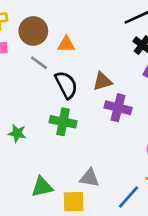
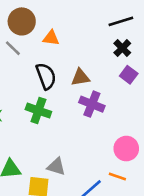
gray line: (39, 63) -> (13, 48), moved

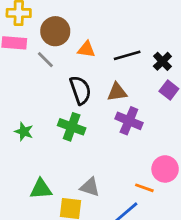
black line: (121, 21) -> (127, 55), moved
orange line: (117, 177) -> (144, 188), moved

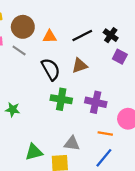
purple cross: (129, 121) -> (96, 102), moved
green cross: (72, 127) -> (61, 99), moved
orange line: (144, 188) -> (105, 133), moved

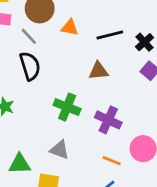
black semicircle: (51, 69) -> (30, 66), moved
gray triangle: (72, 143) -> (59, 150), moved

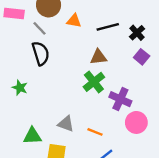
green cross: (67, 107) -> (94, 82), moved, turned 30
purple cross: (108, 120) -> (120, 99), moved
orange line: (112, 161) -> (95, 132), moved

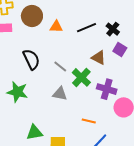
gray line: (40, 28) -> (60, 67), moved
brown triangle: (98, 57) -> (99, 58), moved, turned 42
green star: (20, 88) -> (17, 92), size x1.5
gray triangle: (66, 124) -> (60, 94), moved

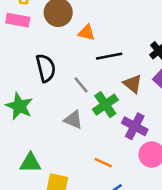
black line: (86, 28) -> (109, 56), moved

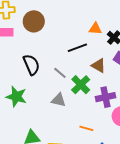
orange triangle: (86, 33) -> (95, 29), moved
purple cross: (135, 126) -> (106, 97), turned -30

